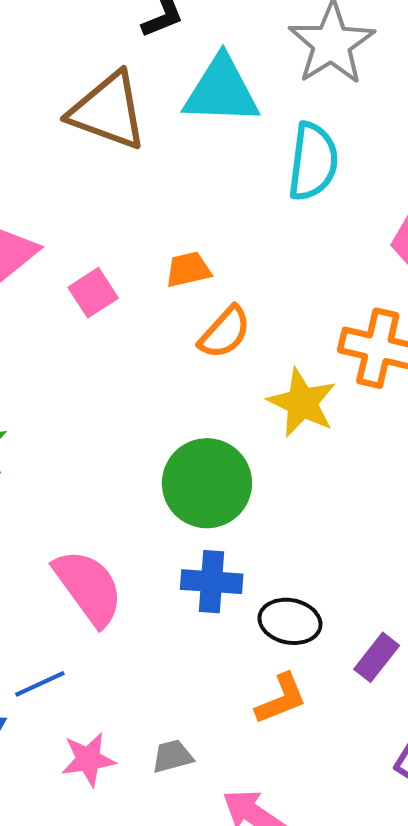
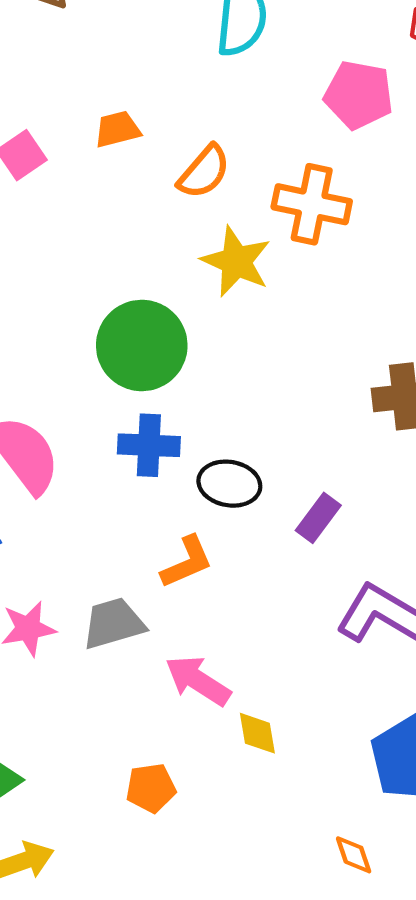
orange semicircle: (225, 332) -> (204, 172), moved
orange L-shape: (281, 699) -> (187, 562), moved
gray trapezoid: (172, 756) -> (113, 623), size x1.5

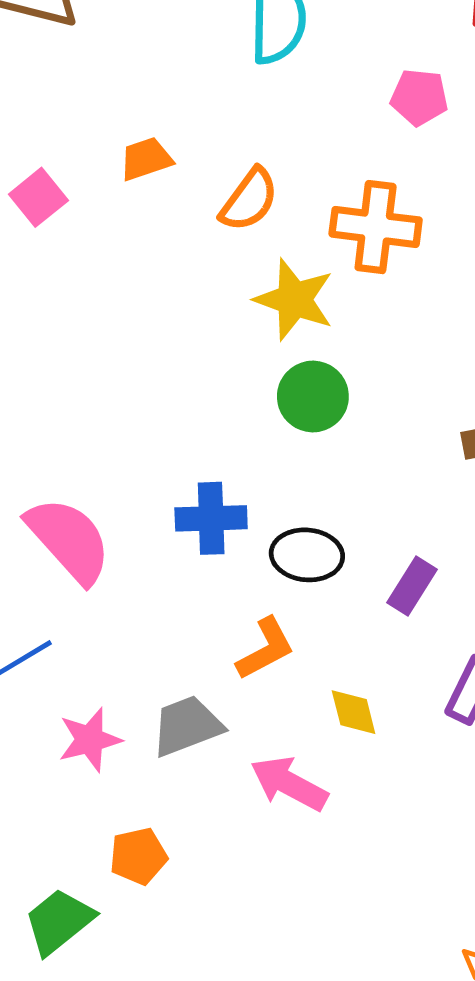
pink pentagon: (359, 95) -> (419, 97), size x0.7
green circle: (142, 345) -> (313, 396), moved, size x0.7
yellow diamond: (257, 733) -> (354, 712), moved
orange pentagon: (151, 788) -> (138, 856), moved

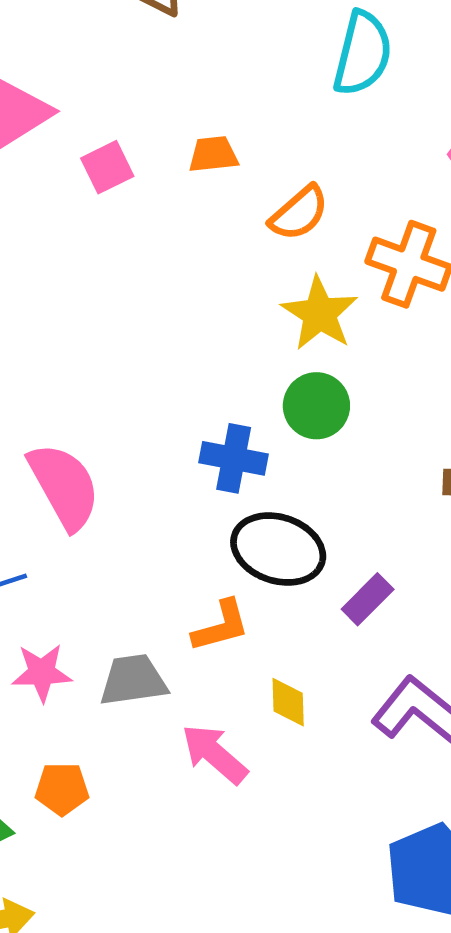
blue cross: (211, 518) -> (234, 458), moved
black ellipse: (307, 555) -> (278, 549), size x1.4

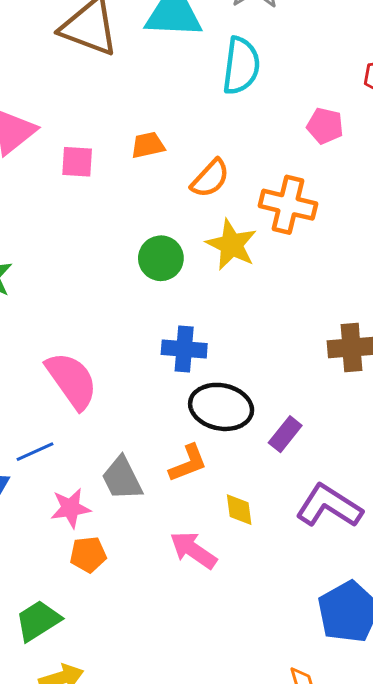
pink square: (107, 167) -> (77, 162), turned 36
green circle: (316, 406) -> (161, 258), moved
gray trapezoid: (133, 680) -> (122, 478), moved, turned -102
orange pentagon: (62, 789) -> (88, 554), moved

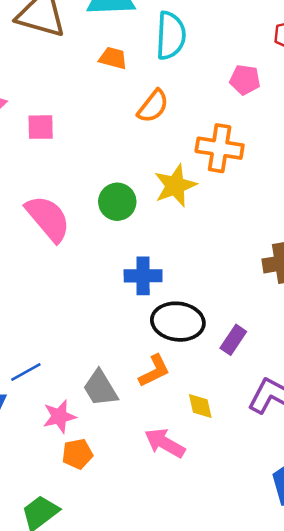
orange trapezoid: (148, 145) -> (113, 58), moved, turned 32
orange semicircle: (210, 178) -> (153, 106), moved
yellow star: (231, 245) -> (175, 186), turned 30
pink semicircle: (72, 380) -> (48, 218), moved

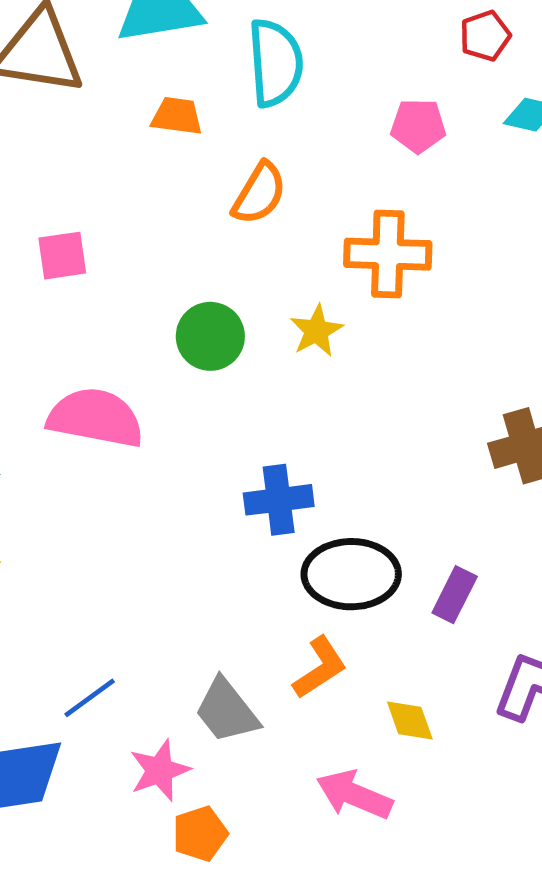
yellow star: (175, 186) -> (316, 331), size x0.7
green circle: (117, 202) -> (210, 336), moved
pink semicircle: (48, 218) -> (95, 418), turned -32

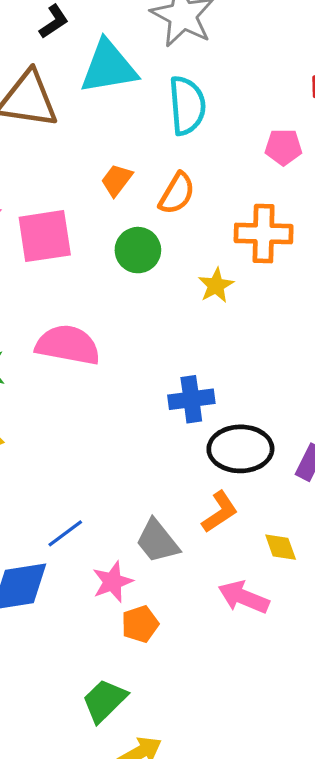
orange trapezoid: (177, 116) -> (117, 180), moved, turned -60
pink square: (62, 256) -> (45, 236), size x1.6
green circle: (210, 336) -> (138, 250), moved

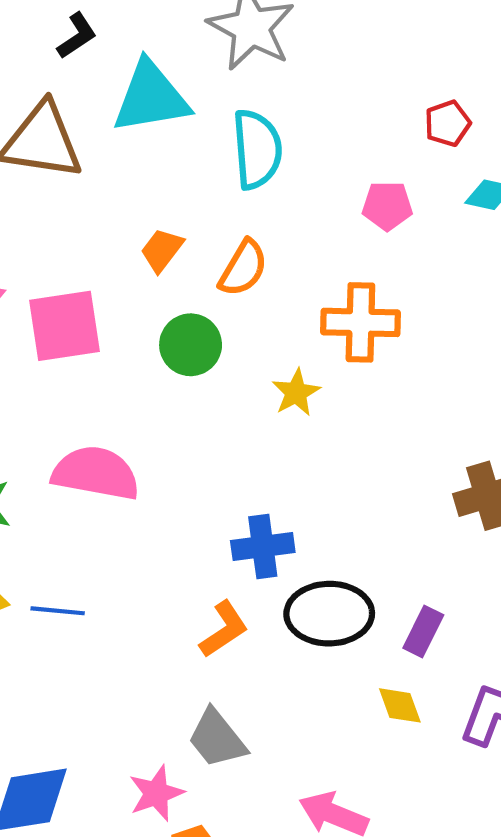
orange L-shape: (220, 512) -> (224, 629), moved
blue line: (65, 533) -> (58, 611), moved, turned 42
yellow diamond: (281, 547) -> (400, 705), moved

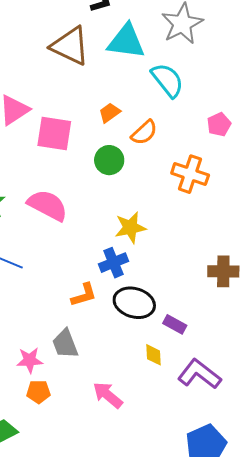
cyan semicircle: (257, 149) -> (167, 80), turned -51
pink pentagon: (387, 206) -> (219, 124), turned 30
yellow star: (296, 393) -> (130, 228), moved, size x1.4
blue cross: (263, 546) -> (113, 263), turned -32
purple rectangle: (423, 632) -> (175, 324), turned 75

